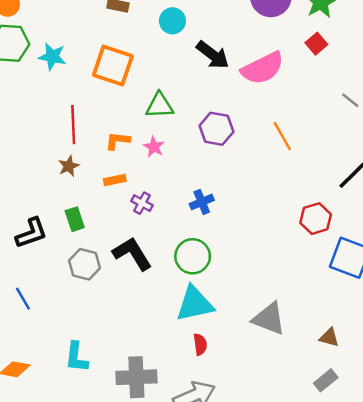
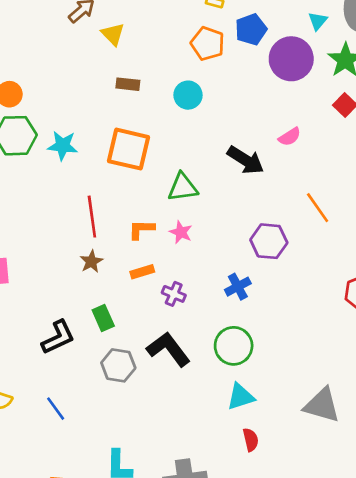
black arrow: (213, 55) -> (246, 160), moved
pink semicircle: (263, 68) -> (290, 137), size x0.5
purple hexagon: (216, 129) -> (269, 241), moved
cyan triangle: (195, 304) -> (241, 397), size x0.7

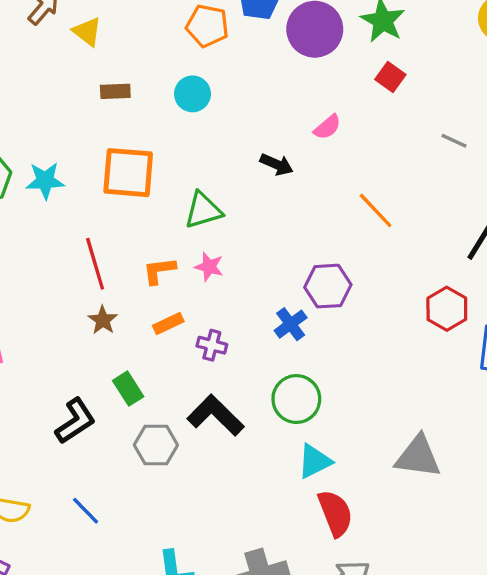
black arrow: (246, 160) -> (277, 164), size x0.7
purple hexagon: (269, 241) -> (328, 286), moved
red semicircle: (251, 440) -> (335, 513), size x1.6

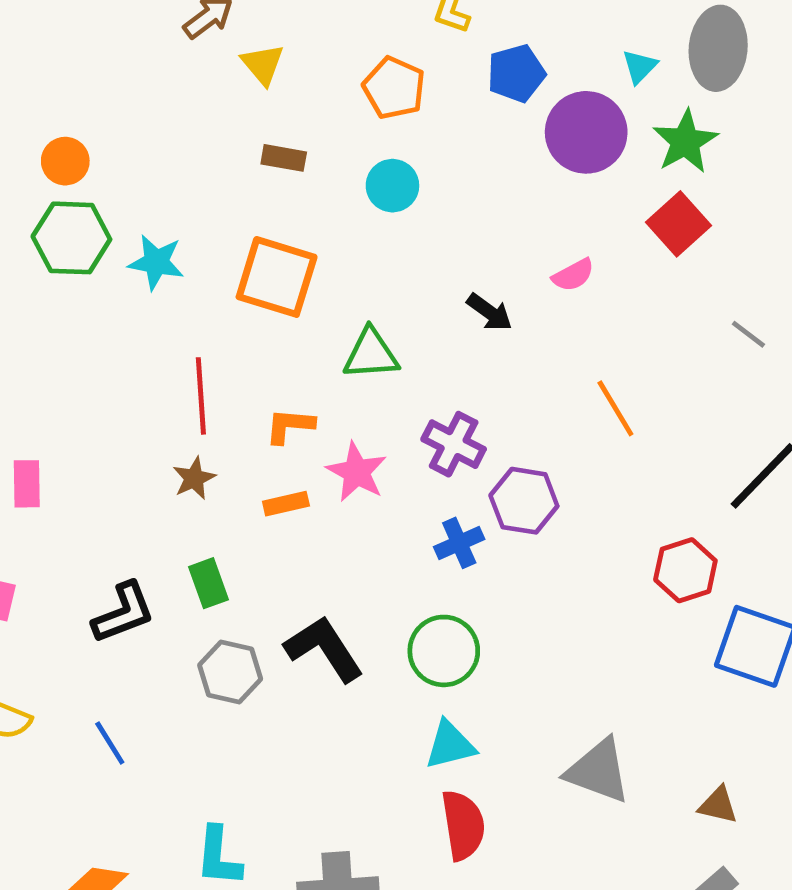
orange pentagon: (207, 26) -> (394, 88), moved
red square: (390, 77) -> (678, 224), size x1.4
pink star: (209, 267) -> (357, 472), moved, size x1.4
purple cross: (212, 345) -> (454, 444), moved, size x1.4

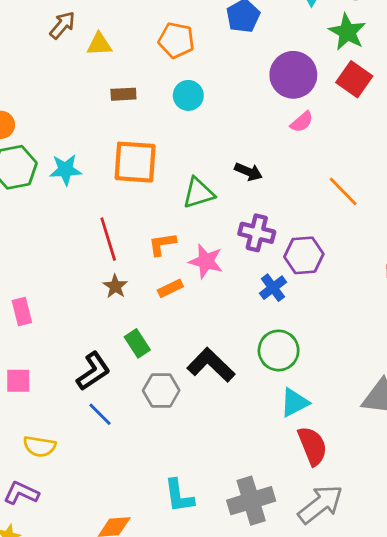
yellow triangle: (263, 64) -> (99, 44), turned -40
purple circle: (586, 132) -> (293, 75), moved
black arrow: (490, 312) -> (249, 172), moved
blue line: (110, 743) -> (100, 414), moved

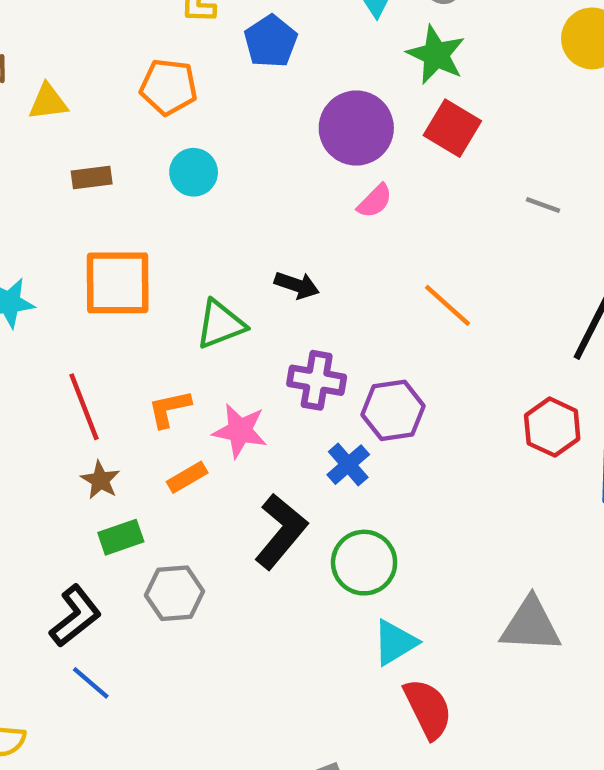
green rectangle: (137, 343) -> (121, 537), moved, turned -72
black L-shape: (211, 365) -> (281, 531), moved, turned 90
gray hexagon: (161, 390) -> (175, 593), moved

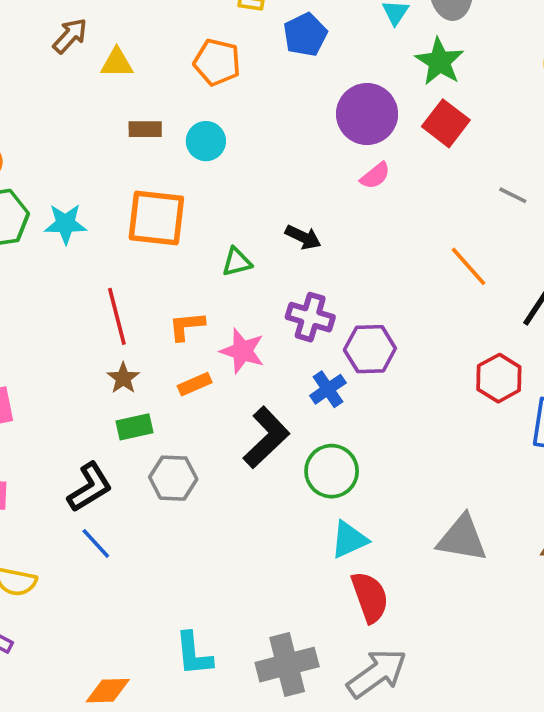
cyan circle: (194, 172) -> (206, 141), moved
orange line: (448, 305) -> (468, 266), moved
green triangle: (220, 324) -> (237, 262), size x0.7

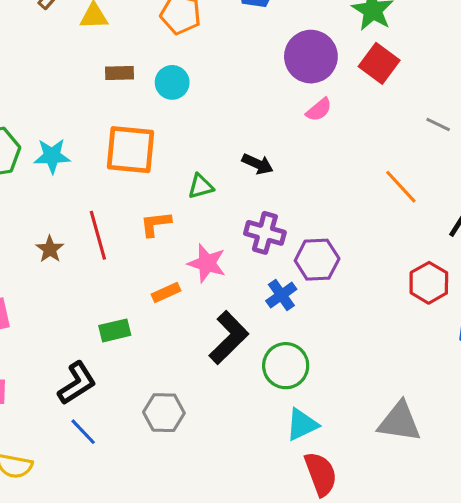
orange L-shape: (187, 326) -> (156, 224), moved
brown star: (123, 378) -> (50, 249), moved
gray hexagon: (173, 478) -> (164, 413), moved

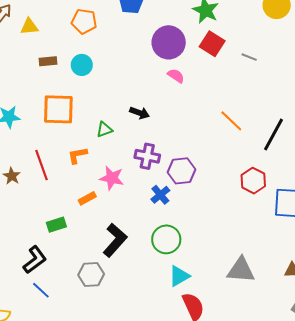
pink semicircle: (319, 110) -> (176, 76), turned -102
gray line: (438, 124) -> (249, 57), moved
black L-shape: (229, 338) -> (115, 240), moved

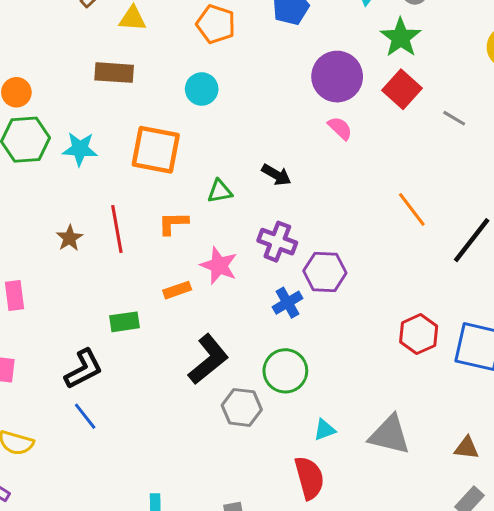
brown rectangle: (48, 61) -> (114, 73), moved, size x1.4
red hexagon: (253, 181) -> (419, 334), moved
gray hexagon: (91, 275) -> (242, 407), moved
cyan triangle: (179, 276) -> (324, 430), moved, size x0.7

